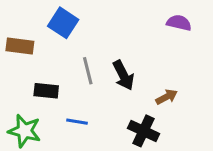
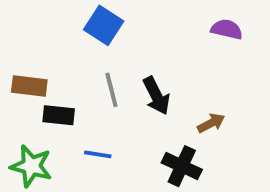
blue square: (63, 23) -> (104, 25), moved
brown rectangle: (20, 46) -> (29, 86), moved

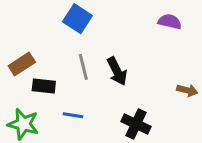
brown rectangle: (29, 86) -> (22, 64), turned -40
brown arrow: (211, 123) -> (187, 90), moved, turned 42

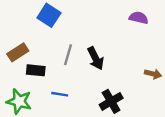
blue square: (77, 19) -> (49, 15), moved
gray line: (83, 67) -> (68, 55), turned 30
black cross: (136, 124) -> (111, 101), turned 35

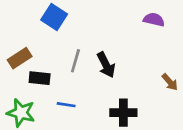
brown arrow: (153, 74) -> (170, 82), turned 35
black cross: (111, 101) -> (123, 113), turned 30

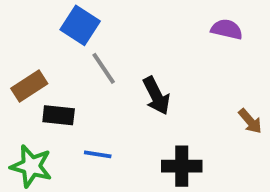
gray line: (75, 61) -> (104, 68), moved, turned -50

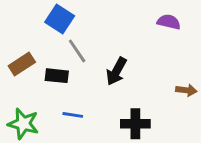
black arrow: (156, 96) -> (116, 71), turned 56
black rectangle: (59, 115) -> (57, 76), moved
brown arrow: (250, 121) -> (186, 90), turned -42

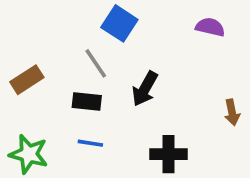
blue square: (60, 19) -> (119, 23), moved
black rectangle: (57, 76) -> (87, 101), moved
brown arrow: (186, 90) -> (232, 112), turned 72

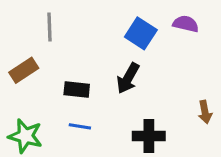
blue square: (119, 23) -> (141, 33), moved
gray line: (96, 63) -> (49, 27), moved, turned 32
brown arrow: (232, 112) -> (205, 112), moved

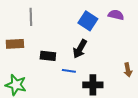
brown rectangle: (24, 70) -> (15, 44), turned 30
blue line: (80, 126) -> (69, 71), moved

